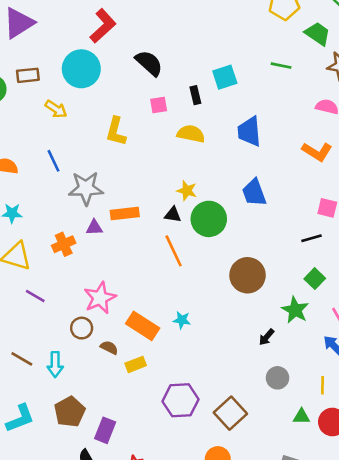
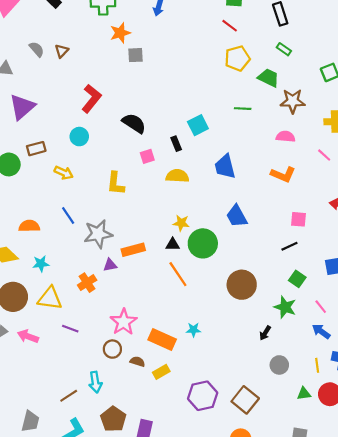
cyan circle: (81, 69) -> (79, 137), size x0.6
brown line: (22, 359) -> (69, 396), moved, turned -54

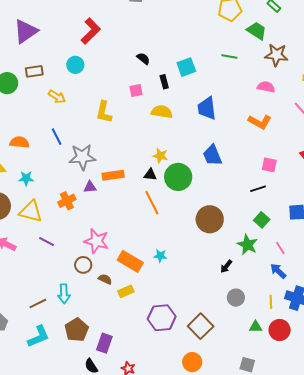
black semicircle: (134, 123) -> (143, 59), moved, size x0.6
pink star: (124, 322) -> (96, 241), turned -30

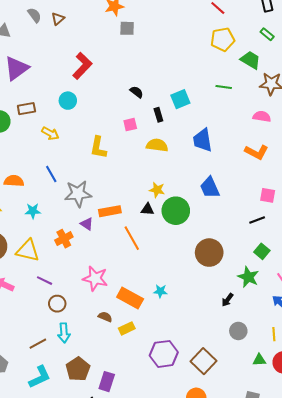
cyan star: (26, 178) -> (33, 211), moved
purple triangle: (90, 187) -> (87, 224), turned 40
orange line: (152, 203) -> (132, 238), moved
brown circle: (83, 265) -> (57, 304), moved

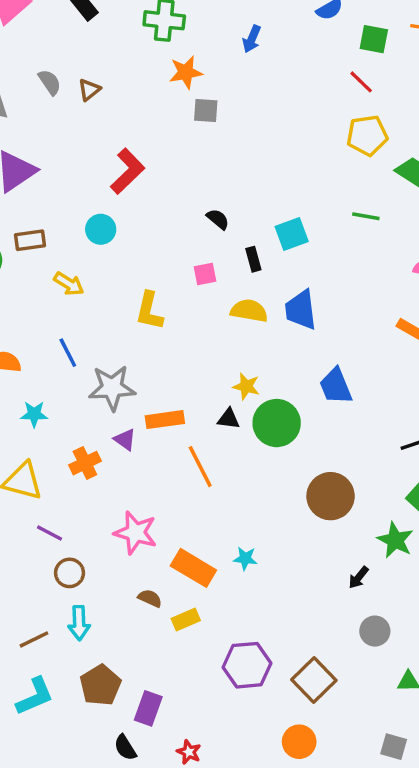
blue trapezoid: (203, 140) -> (301, 310), moved

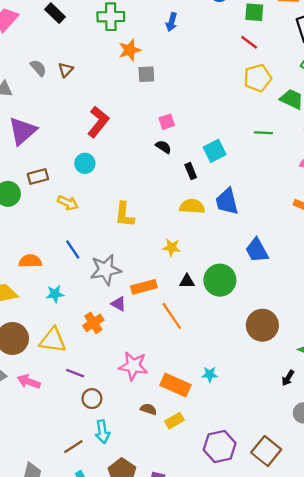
pink square: (205, 274) -> (167, 122), moved
yellow star: (246, 386) -> (172, 247), moved

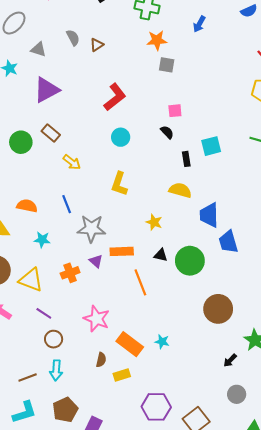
cyan circle: (85, 163) -> (121, 137), moved
brown rectangle: (38, 177) -> (51, 133), turned 42
blue trapezoid: (227, 202) -> (209, 215), moved
brown semicircle: (148, 409) -> (101, 360), turned 72

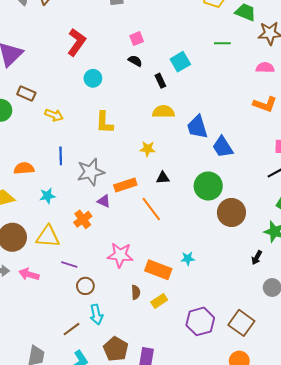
blue line: (67, 204) -> (61, 156), turned 36
green circle: (190, 261) -> (208, 186), moved

